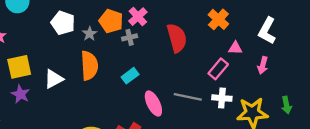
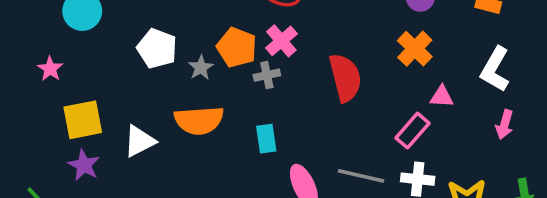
pink arrow: (263, 65) -> (504, 125), moved
orange semicircle: (89, 66) -> (199, 120), turned 88
cyan rectangle: (130, 76) -> (266, 139), turned -63

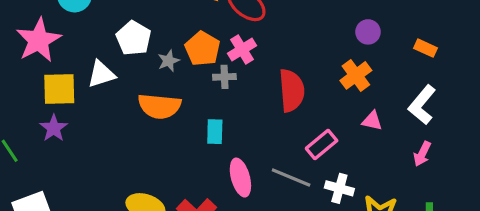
pink star: (50, 69) -> (39, 40), size x2.0
pink rectangle: (413, 131) -> (322, 145), moved
white triangle: (139, 141) -> (101, 74), moved

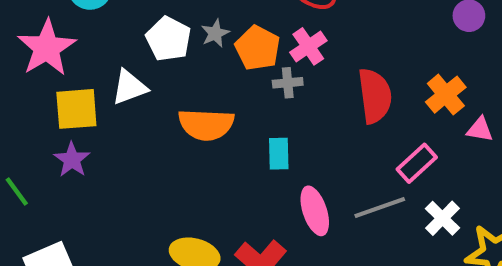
gray star: (169, 61) -> (215, 33), moved
orange cross: (356, 75) -> (446, 95), moved
gray line: (291, 177) -> (380, 207), turned -39
white cross: (339, 188) -> (442, 218), turned 32

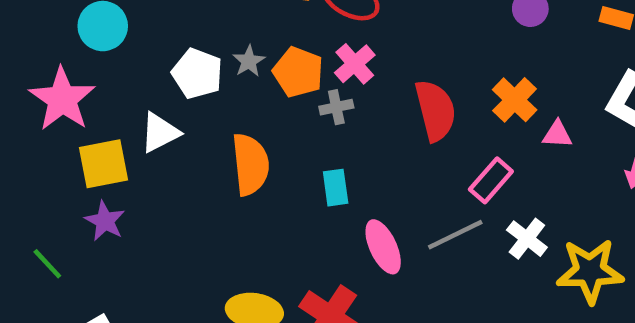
orange semicircle: (206, 125) -> (250, 164), turned -92

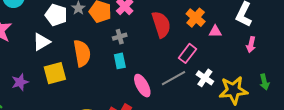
gray cross: (336, 107) -> (120, 37), moved
yellow square: (103, 164) -> (55, 73), moved
purple star: (105, 221) -> (20, 82), turned 30

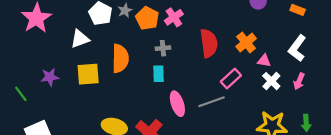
white cross: (205, 78) -> (271, 81), moved

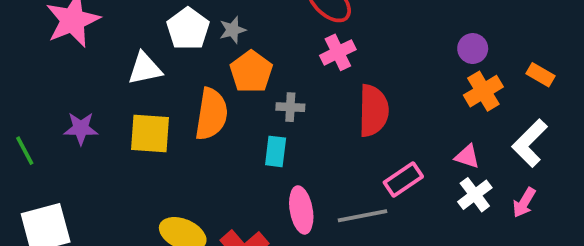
pink cross: (174, 17) -> (338, 52), moved
orange pentagon: (147, 18) -> (251, 72), moved
orange cross: (246, 42) -> (483, 91), moved

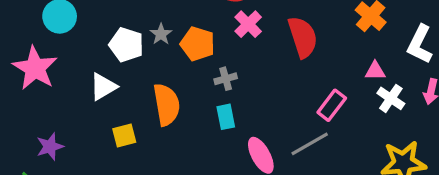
orange pentagon: (251, 72) -> (198, 44), moved
red semicircle: (373, 111) -> (303, 37), moved
purple star: (81, 128) -> (50, 147), moved
yellow square: (150, 134) -> (124, 136), size x0.7

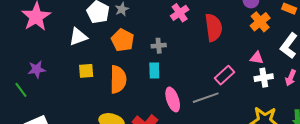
orange pentagon: (198, 44) -> (123, 40), moved
white cross: (391, 98) -> (264, 78), turned 36
orange semicircle: (167, 105) -> (118, 79), moved

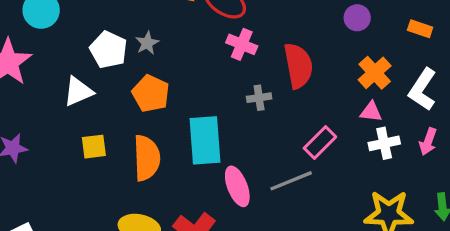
pink cross: (180, 13) -> (242, 44), turned -30
orange cross: (260, 22) -> (375, 73), moved
gray cross: (159, 46) -> (259, 98), moved
cyan rectangle: (154, 70) -> (205, 140), size x1.8

